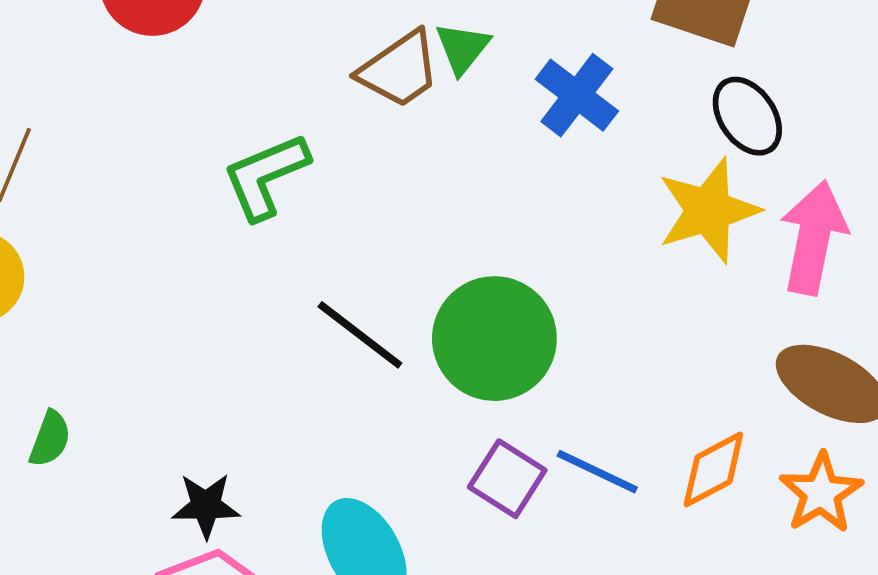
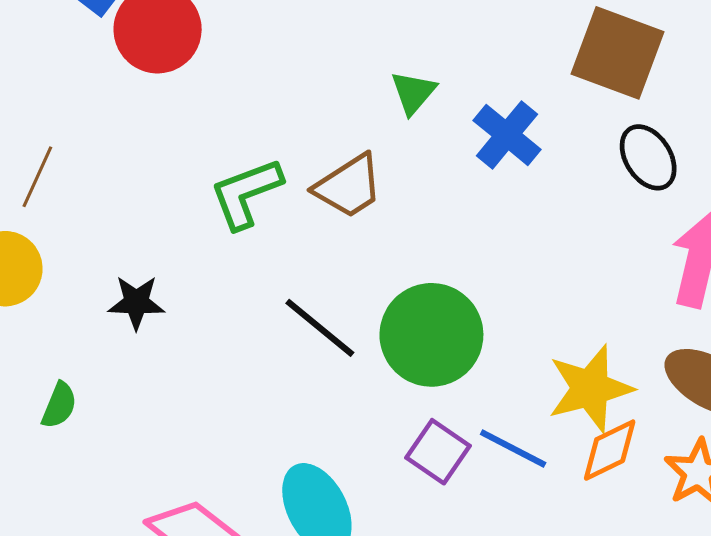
brown trapezoid: (399, 69) -> (349, 186), moved
yellow star: (708, 211) -> (590, 388), moved
black star: (206, 506) -> (136, 302), moved

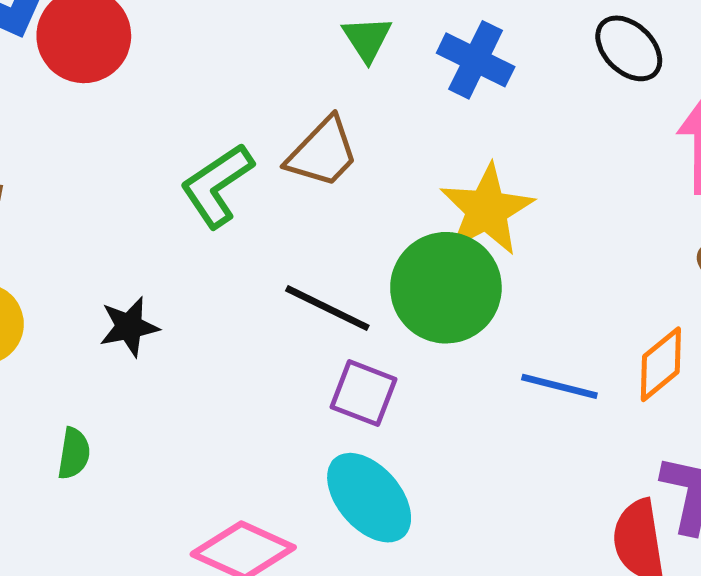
yellow star: (590, 388) -> (487, 210), moved
purple square: (438, 452) -> (364, 393), moved

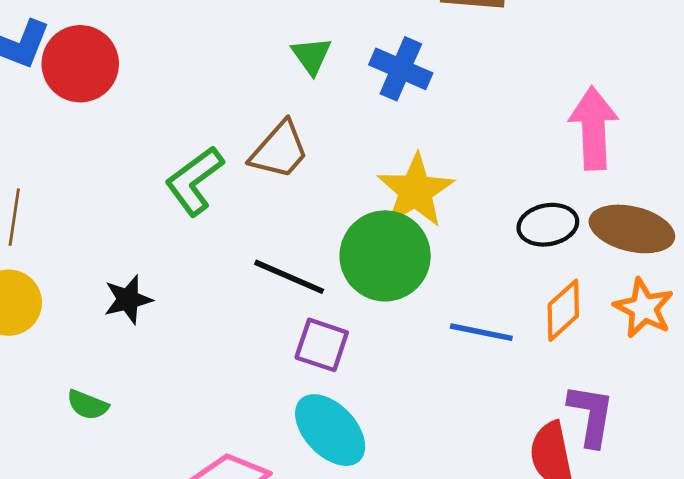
black ellipse: (629, 48) -> (548, 225), moved, turned -52
green semicircle: (74, 453) -> (88, 405), turned 105

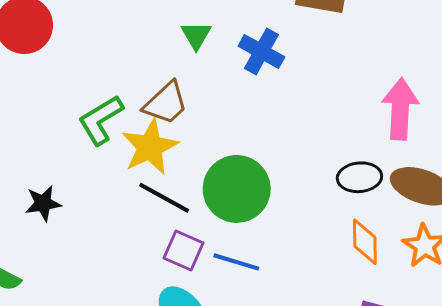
yellow star: (415, 191) -> (150, 147), moved
orange diamond: (563, 310) -> (365, 242), turned -54
blue line: (481, 332) -> (236, 262), moved

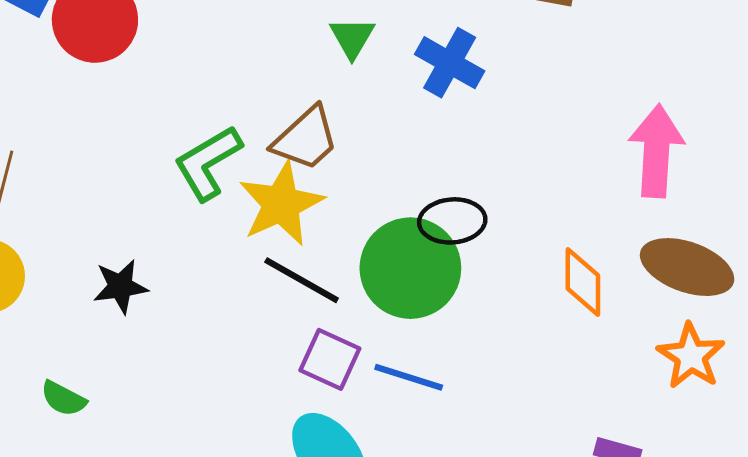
black ellipse: (359, 177) -> (452, 221), moved
orange diamond: (365, 242) -> (583, 282), moved

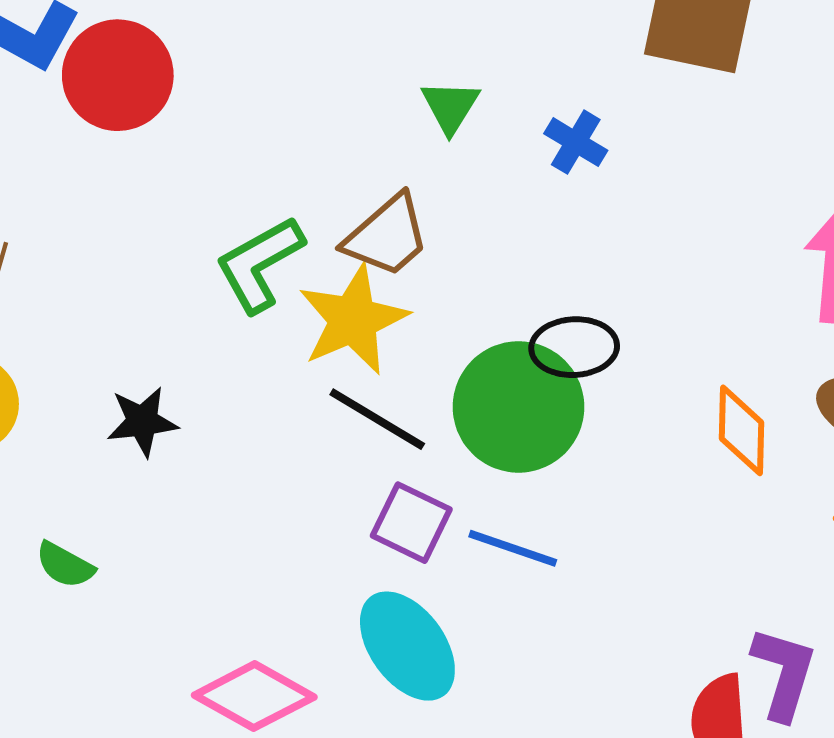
blue cross: (450, 63) -> (576, 142), size x0.7

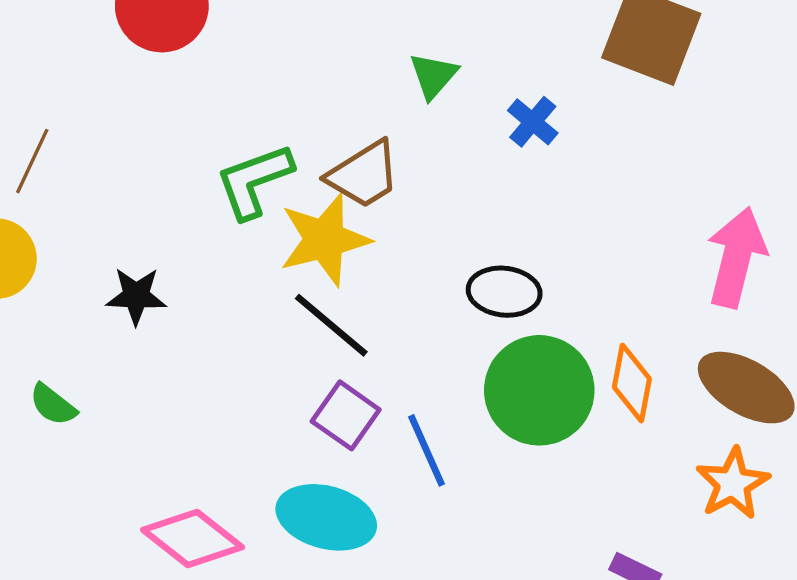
green circle: (518, 407) -> (539, 390), moved
blue line: (513, 548) -> (427, 450), turned 38
cyan ellipse: (407, 646) -> (326, 517), turned -48

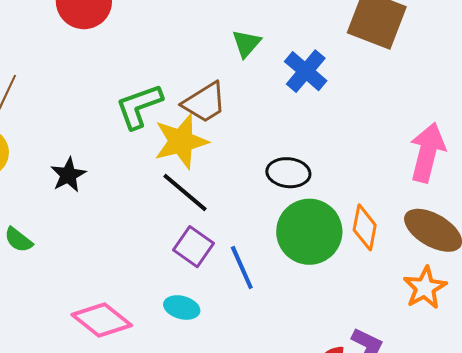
blue cross: (533, 122) -> (306, 71), size x1.4
black star: (136, 296) -> (68, 175), turned -30
cyan ellipse: (326, 517) -> (182, 307), size x0.6

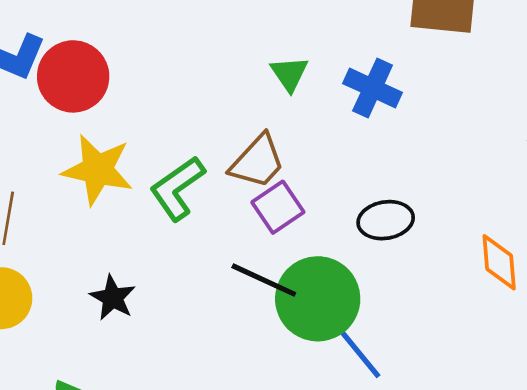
yellow star: (181, 141) -> (98, 170), moved, turned -30
green circle: (309, 232) -> (318, 299), moved
purple square: (194, 247) -> (278, 207), moved, turned 36

